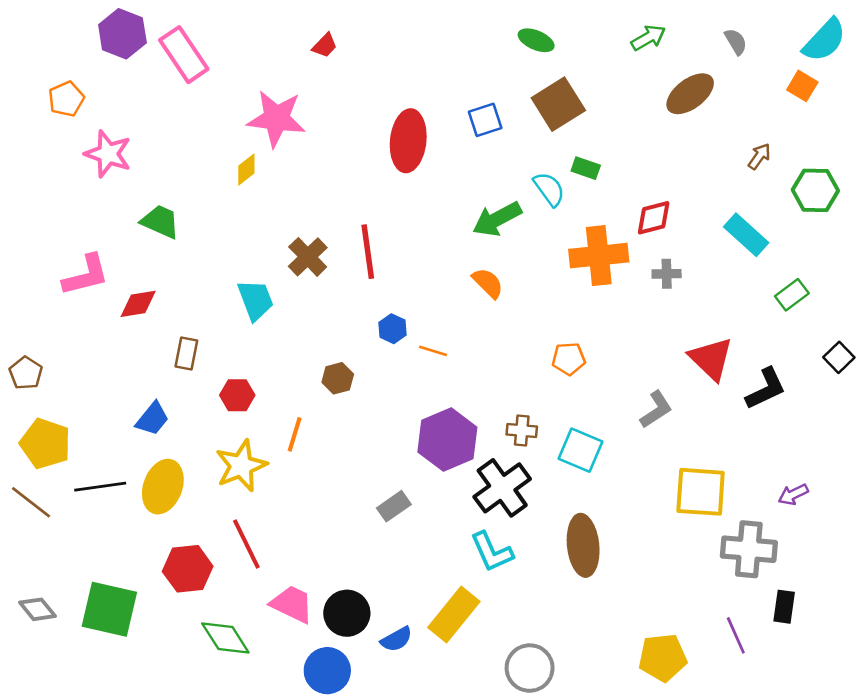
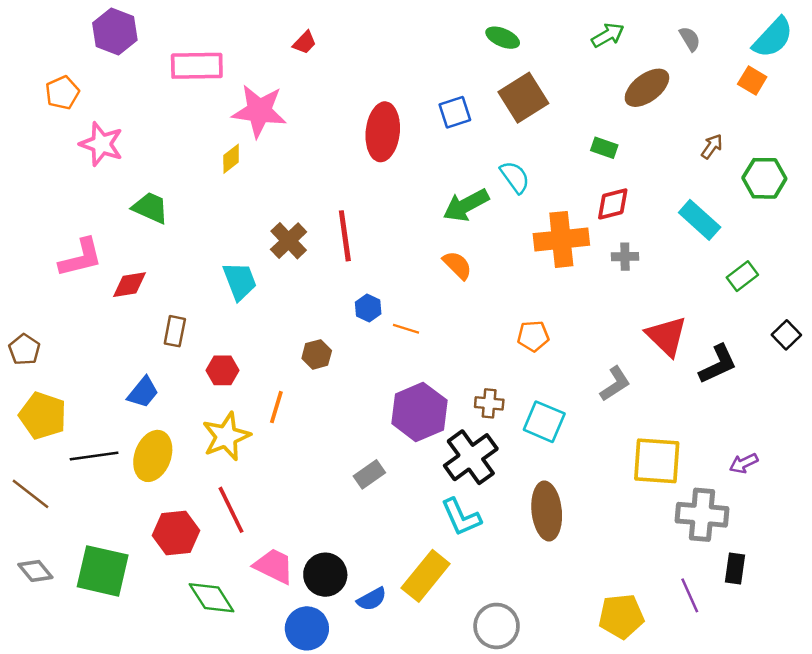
pink rectangle: (184, 55) -> (197, 66), moved, turned -57
green rectangle: (586, 168) -> (604, 148), moved
brown line: (31, 502) -> (30, 494), moved

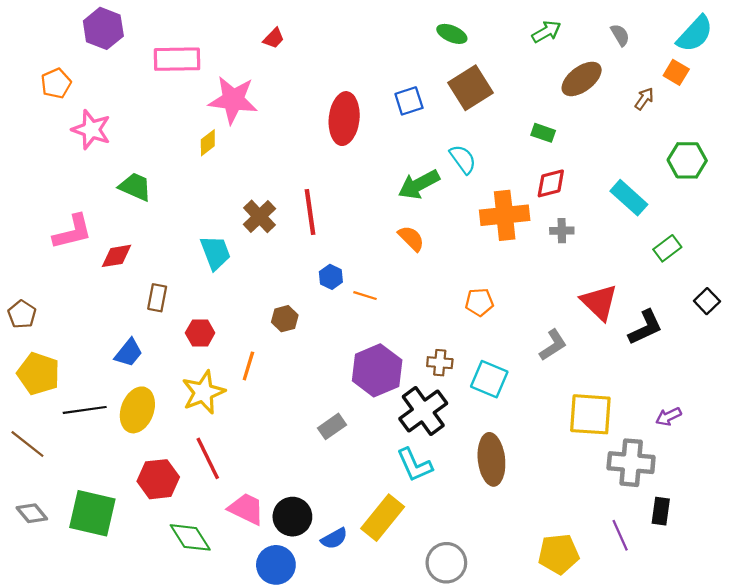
brown arrow: (712, 146) -> (644, 99), moved

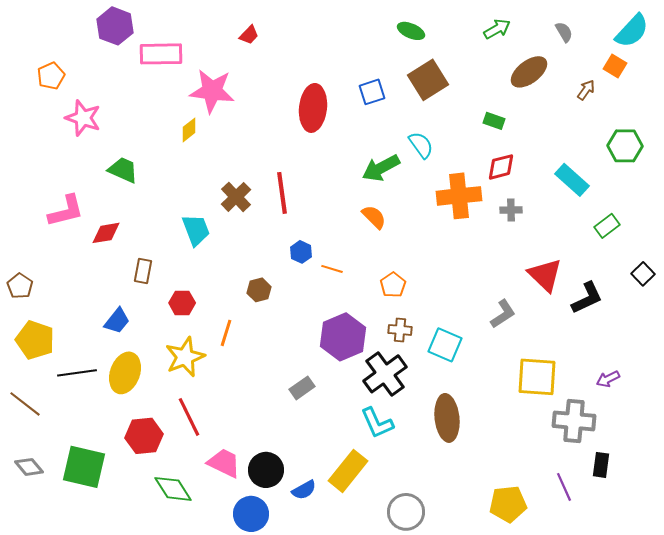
purple hexagon: (103, 28) -> (115, 26), moved
orange pentagon: (479, 302) -> (393, 285), moved, turned -30

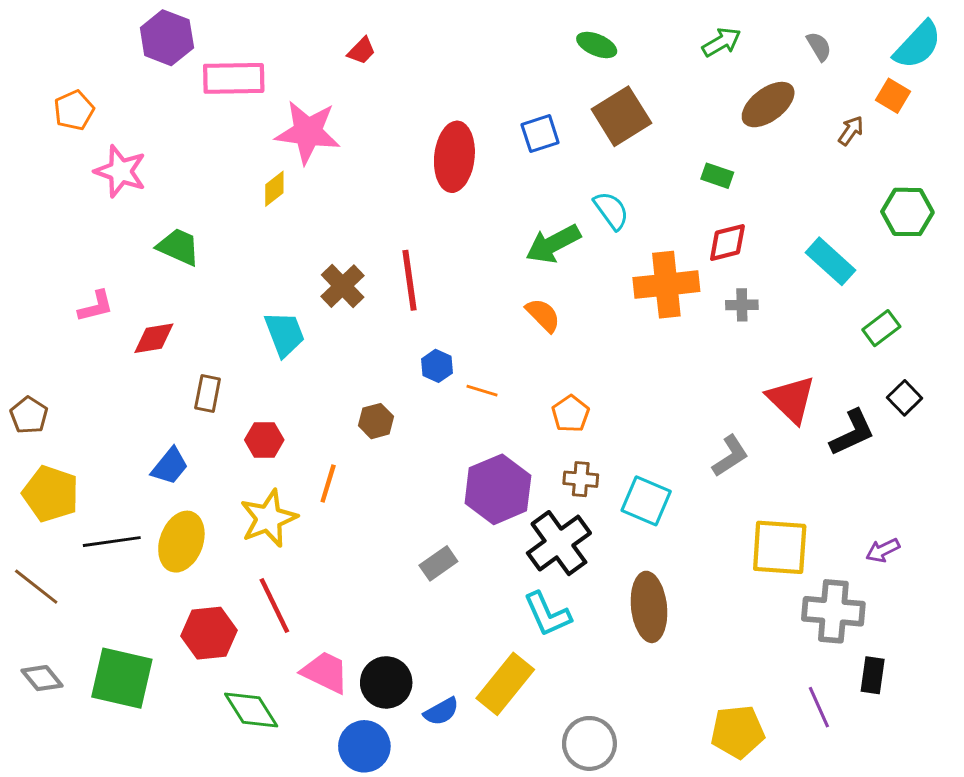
pink L-shape: (66, 211) -> (96, 306), size x0.7
black square: (643, 274) -> (905, 398), moved

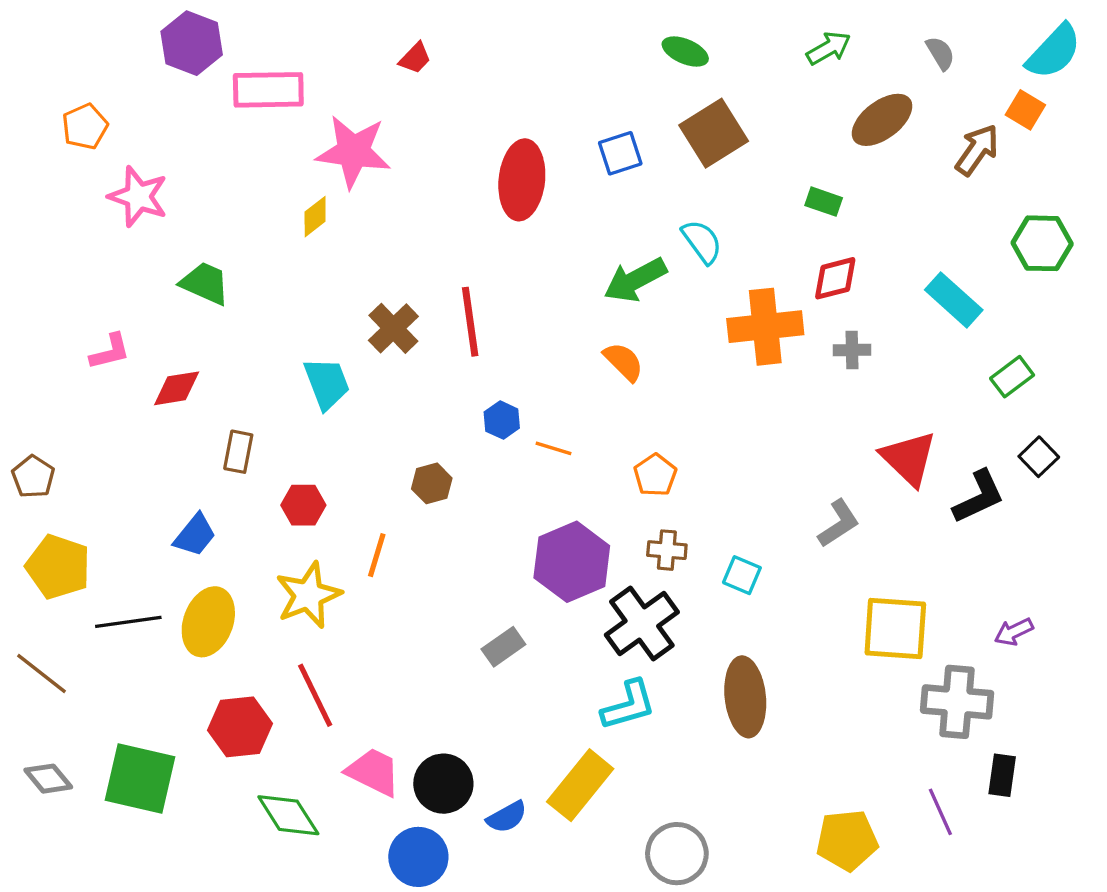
brown arrow: (851, 131) -> (977, 150), size x1.5
cyan square: (646, 501) -> (742, 575), size x0.7
cyan L-shape: (547, 614) -> (629, 705), turned -82

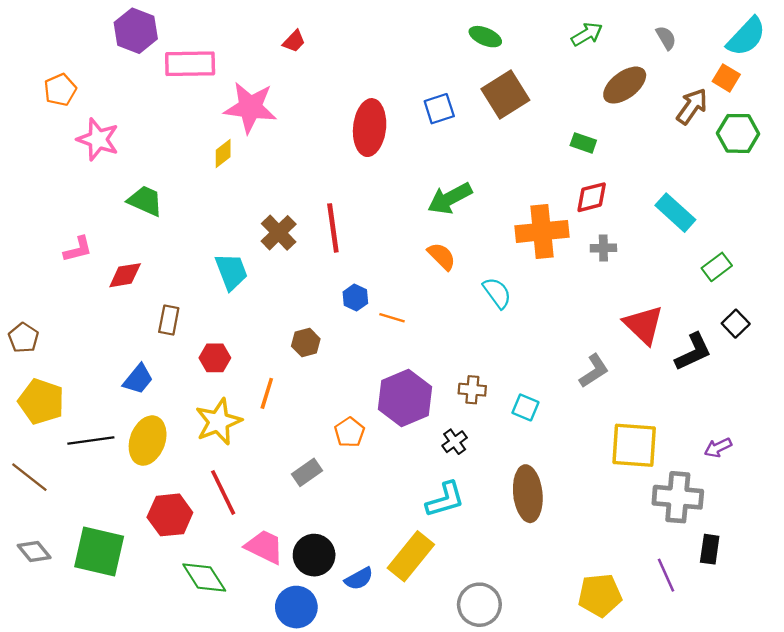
cyan semicircle: (702, 242) -> (497, 293), moved
green hexagon: (1042, 243) -> (738, 133), moved
orange pentagon: (655, 475) -> (349, 432), moved
black cross: (642, 623) -> (455, 442), size x0.5
gray rectangle: (503, 647) -> (307, 472), moved

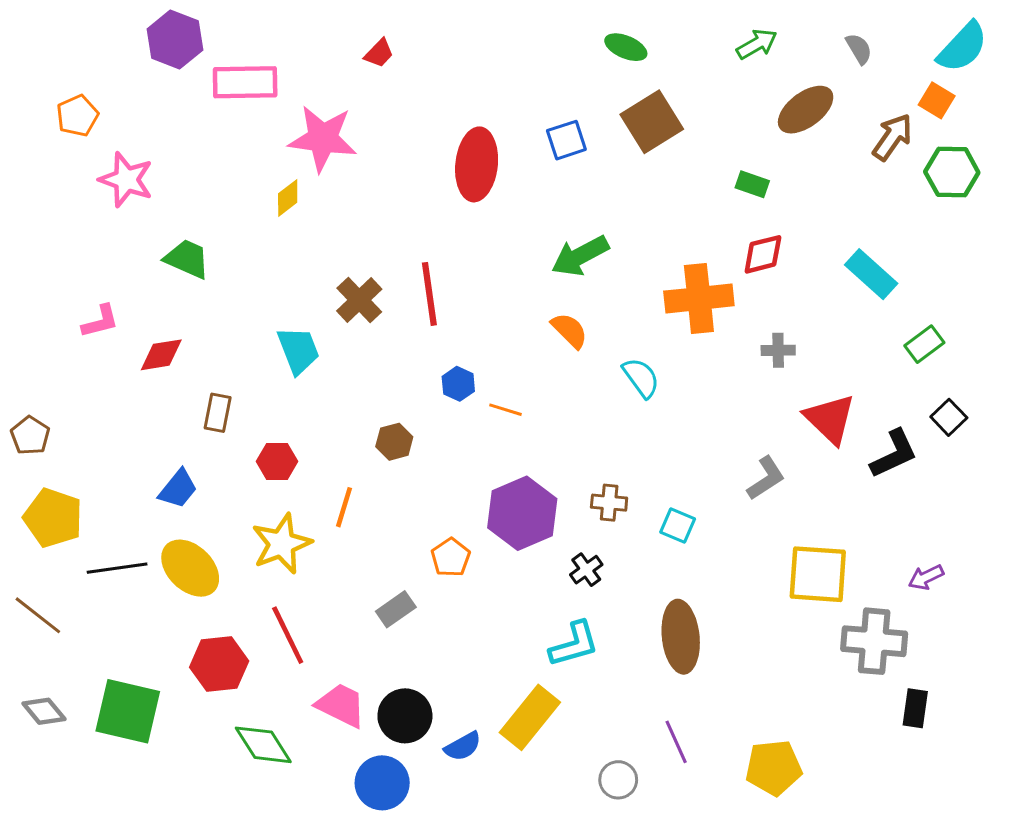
gray cross: (603, 248) -> (778, 350), moved
yellow ellipse: (148, 441) -> (190, 568), turned -66
purple line: (666, 575) -> (676, 742), moved
gray circle: (479, 605) -> (618, 780), size x0.7

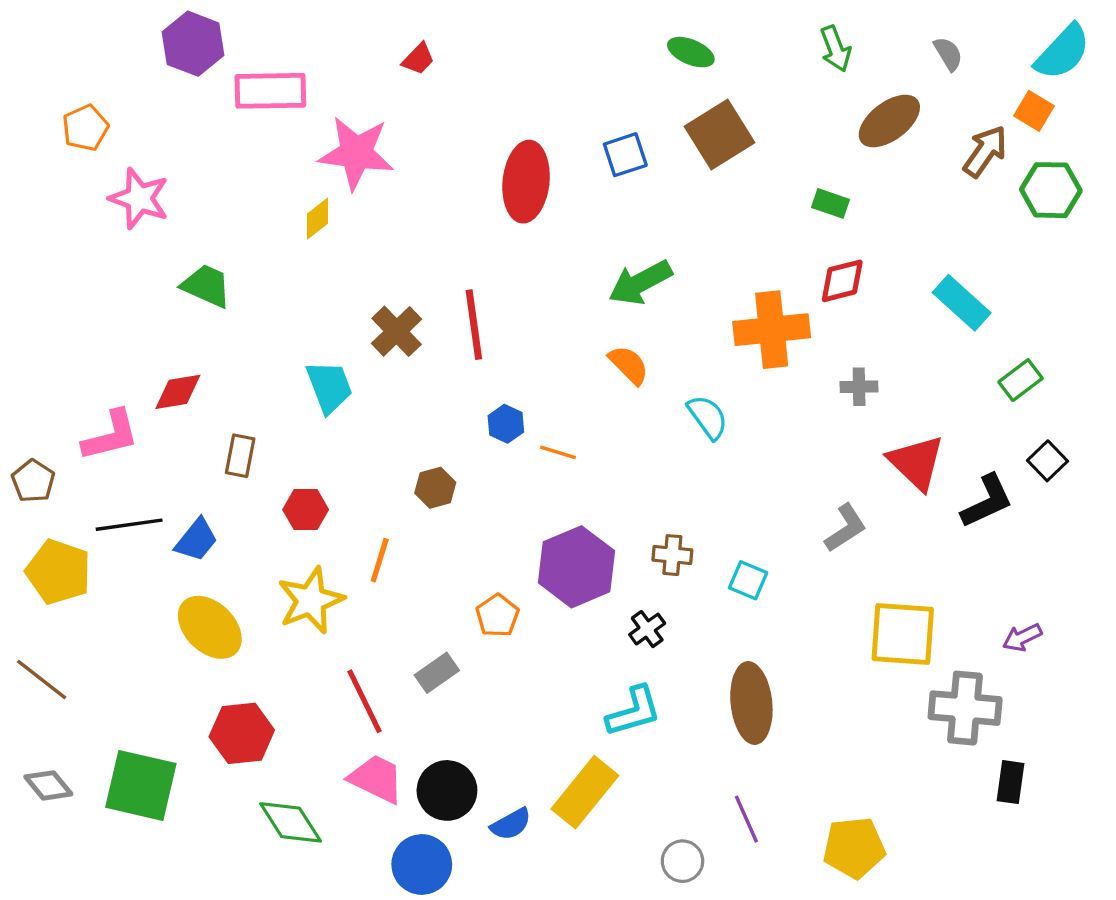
green arrow: (757, 44) -> (836, 49), turned 99
pink L-shape: (100, 321) -> (111, 436), moved, size x1.4
black line: (117, 568) -> (129, 525), moved
red line: (288, 635) -> (365, 701), moved

